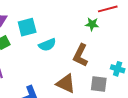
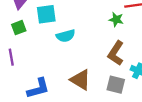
brown L-shape: (80, 55) -> (116, 53), moved

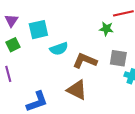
brown L-shape: (116, 53) -> (85, 61), moved, turned 85
gray square: (116, 85) -> (118, 58), moved

